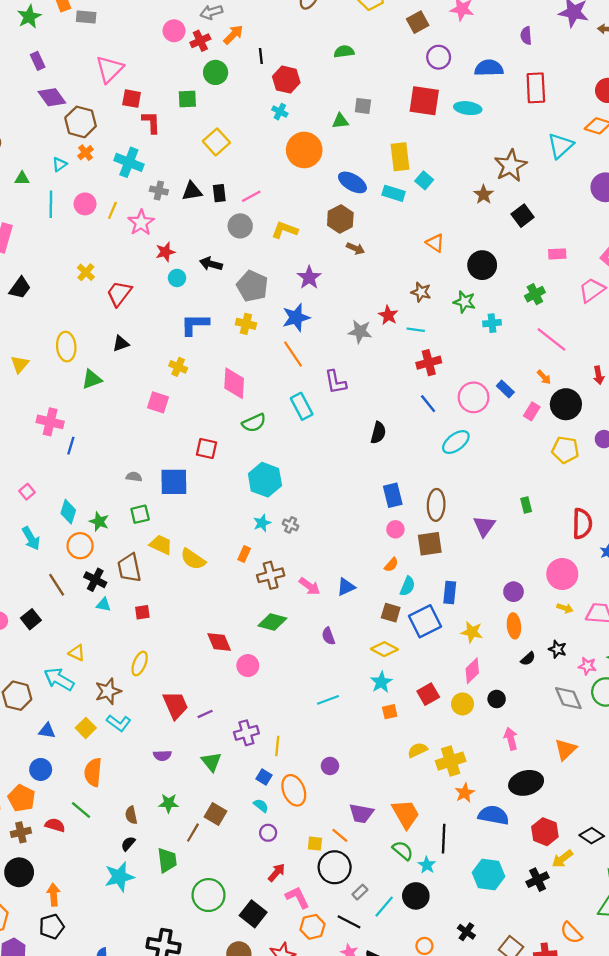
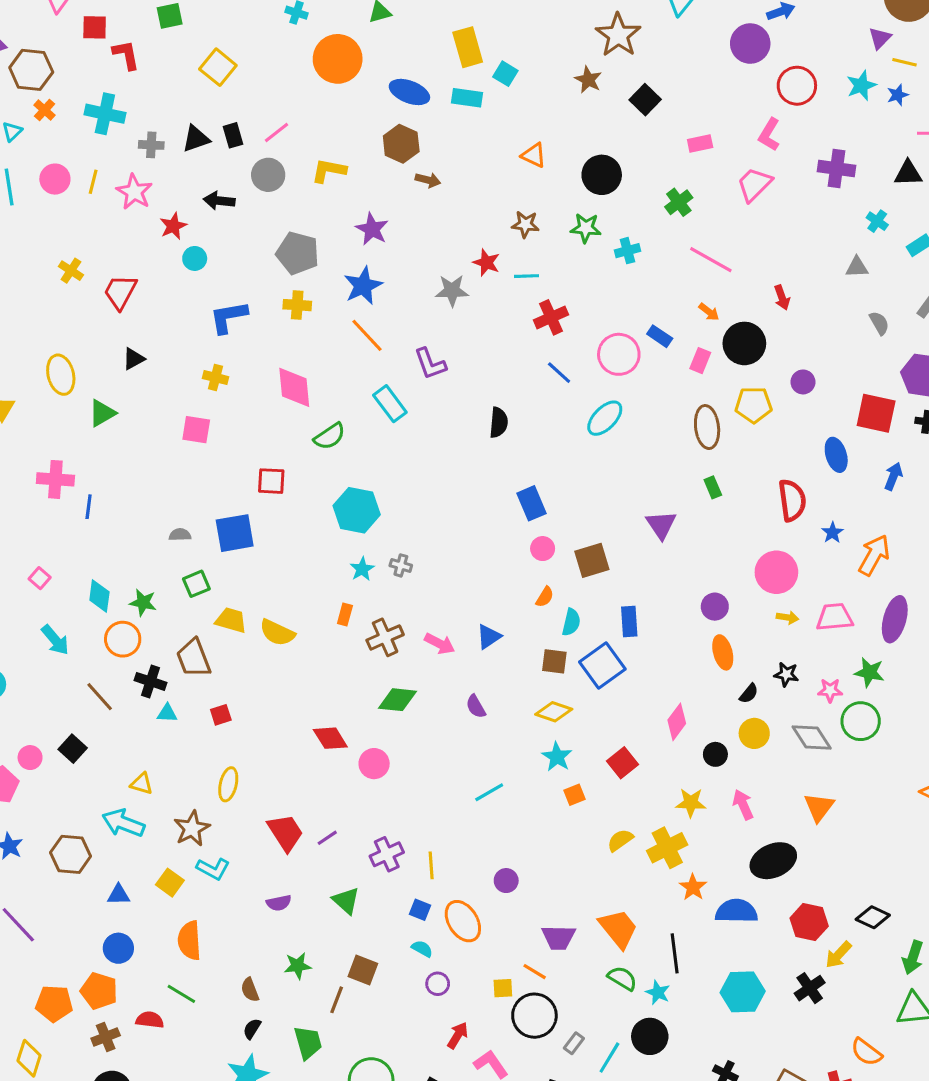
black arrow: (211, 264) -> (219, 201), moved
brown ellipse: (436, 505) -> (707, 427), moved
yellow star: (472, 632) -> (691, 803), moved
yellow circle: (462, 704) -> (754, 733), moved

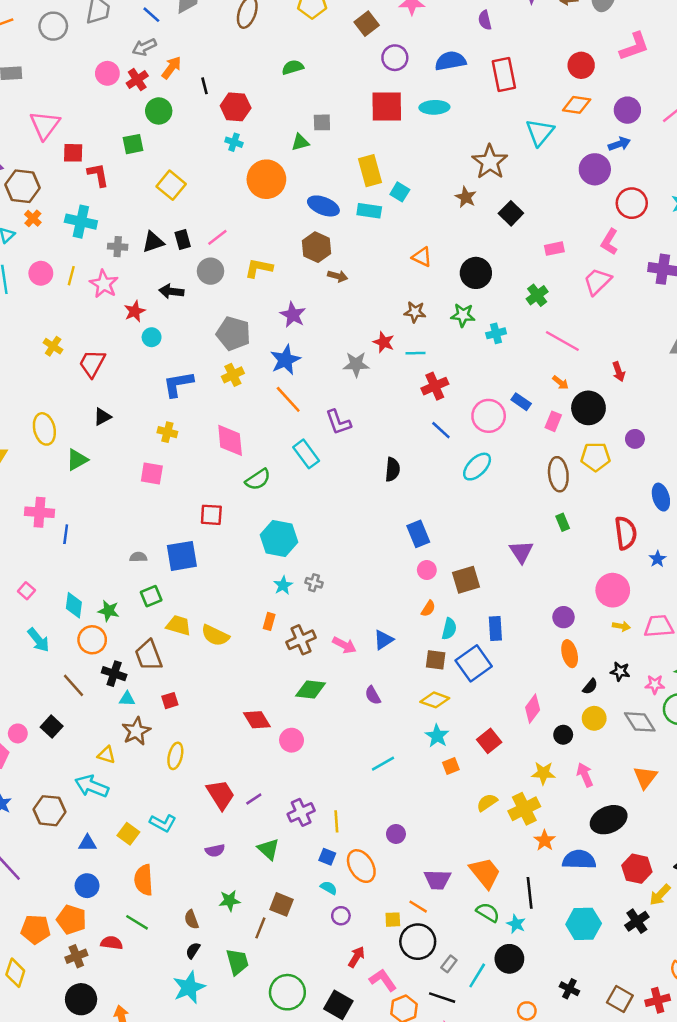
yellow cross: (297, 305) -> (233, 375), turned -30
brown star: (192, 828) -> (136, 731), moved

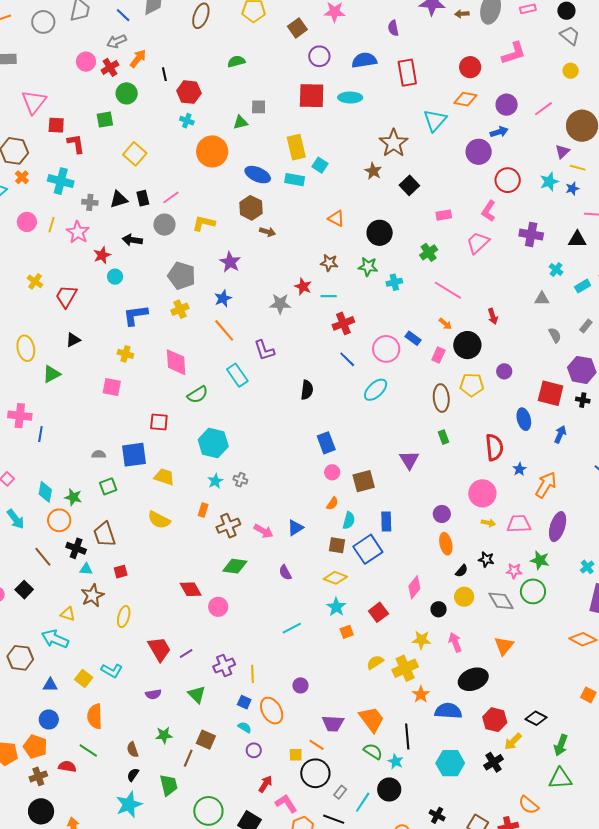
blue star: (285, 360) -> (223, 298), size x0.7
yellow trapezoid: (179, 625) -> (164, 477), moved

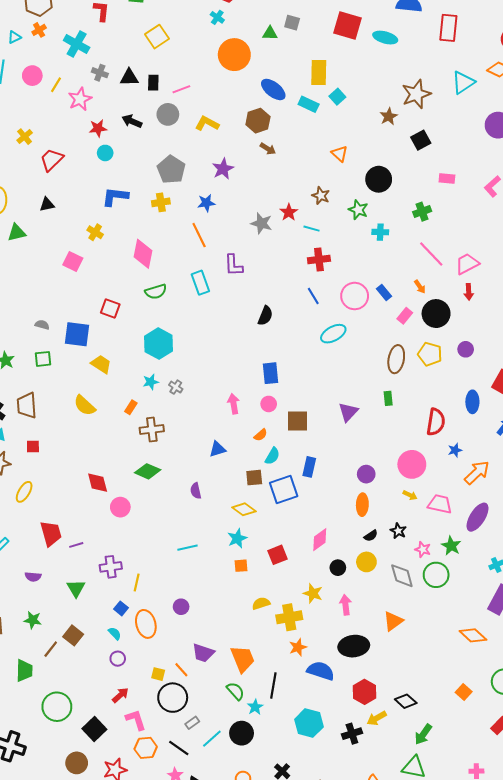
pink trapezoid: (478, 243) -> (467, 264), moved
pink arrow: (263, 531) -> (234, 404), moved, turned -144
brown square: (337, 545) -> (254, 478), turned -30

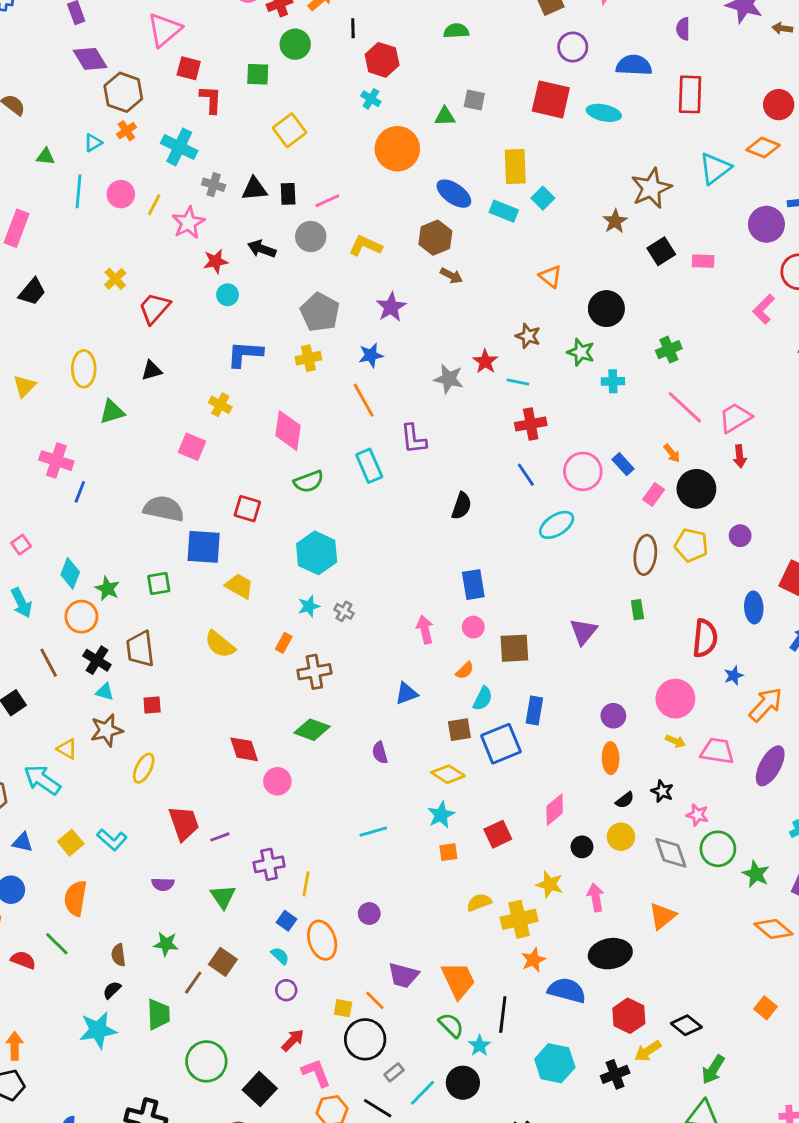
pink rectangle: (447, 179) -> (703, 261), moved
gray semicircle: (42, 325) -> (164, 509), moved, size x2.0
green star: (451, 546) -> (756, 874), moved

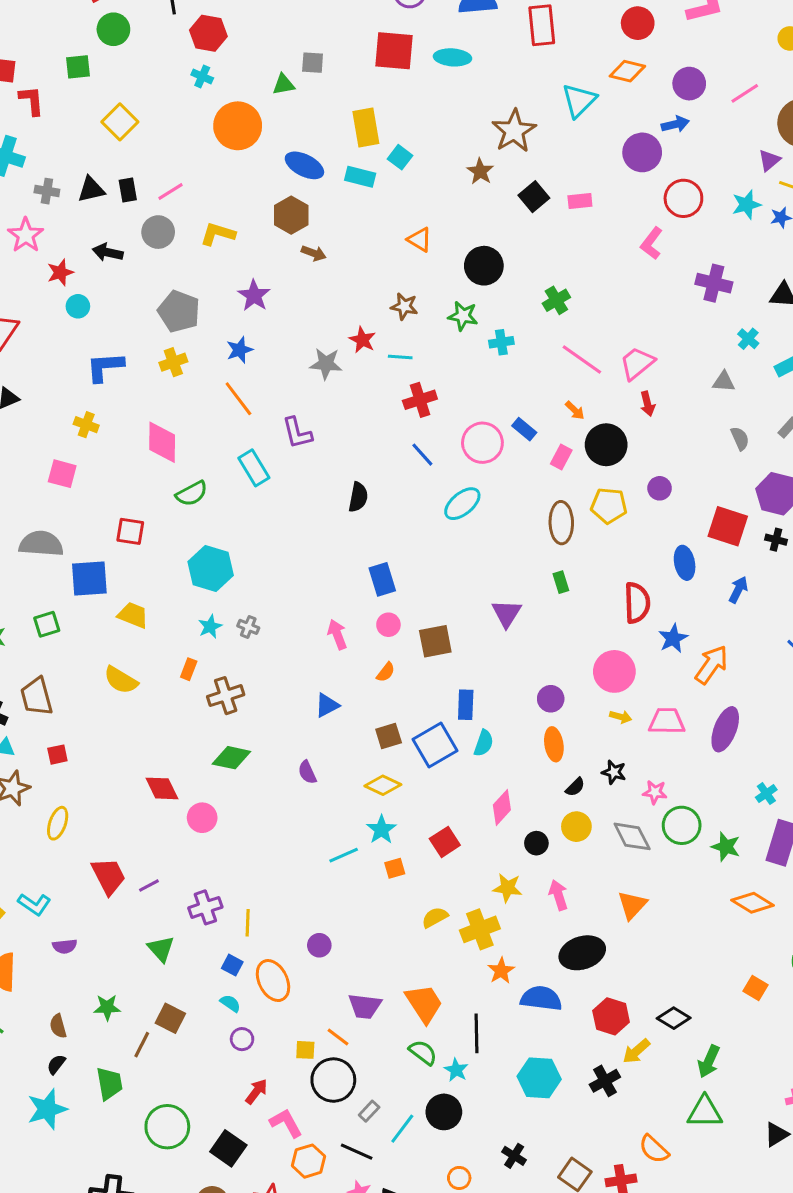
blue star: (734, 676) -> (673, 638), size x1.4
cyan semicircle: (483, 699) -> (484, 743), moved
cyan line: (373, 832) -> (344, 855), moved
purple semicircle: (163, 884) -> (65, 946), moved

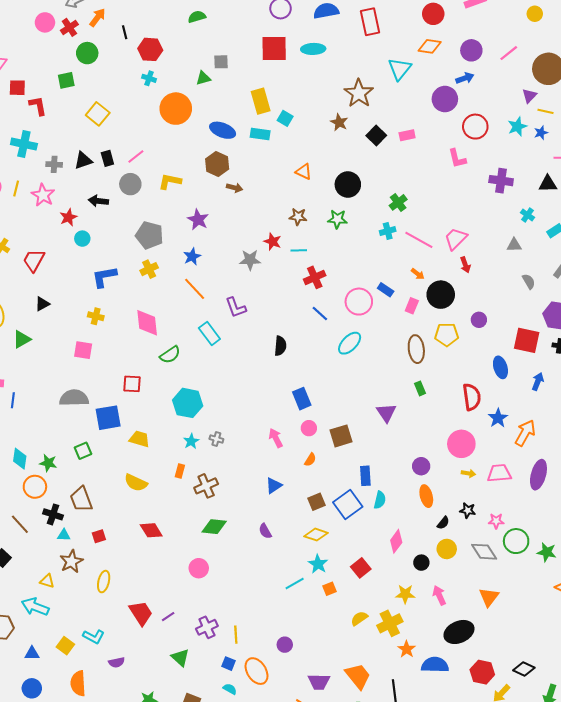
pink L-shape: (652, 243) -> (457, 158), turned -45
cyan cross: (501, 342) -> (388, 231), moved
red diamond: (162, 788) -> (151, 530), moved

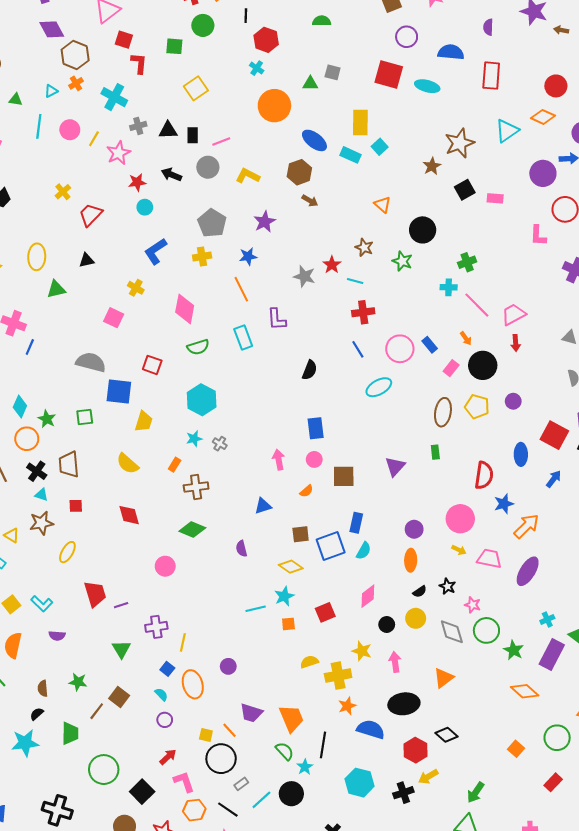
gray cross: (54, 164) -> (138, 126), turned -35
blue L-shape: (104, 277) -> (156, 251), turned -40
yellow trapezoid: (139, 439) -> (144, 422), turned 75
black diamond: (524, 669) -> (447, 735), moved

